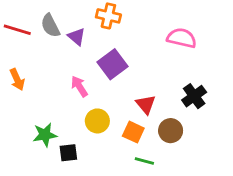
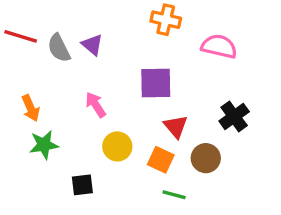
orange cross: (108, 16) -> (166, 20), moved
gray semicircle: (50, 26) -> (59, 48), moved
purple square: (113, 64) -> (156, 83), moved, turned 36
orange arrow: (17, 80) -> (31, 108), moved
green star: (45, 135) -> (44, 145), moved

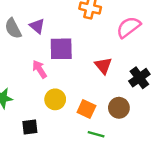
pink semicircle: (219, 46) -> (129, 27), turned -50
purple square: (156, 83) -> (61, 49), moved
red triangle: (176, 126) -> (103, 66), moved

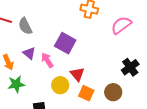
purple triangle: (37, 26) -> (29, 53), moved
purple square: (61, 49) -> (65, 43), turned 30
red triangle: (103, 66) -> (77, 74), moved

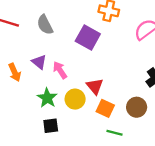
gray semicircle: (25, 26) -> (45, 25), moved
purple square: (65, 43) -> (88, 38), moved
green star: (16, 84) -> (47, 98), moved, turned -30

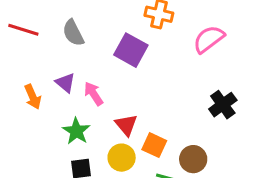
red triangle: (95, 86) -> (126, 125), moved
yellow circle: (75, 99) -> (122, 158), moved
brown circle: (137, 107) -> (193, 159), moved

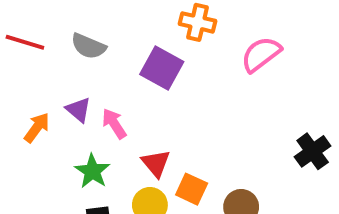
gray semicircle: (73, 33) -> (88, 46), turned -40
orange arrow: (33, 97) -> (37, 128), turned -120
black cross: (223, 105) -> (313, 151), moved

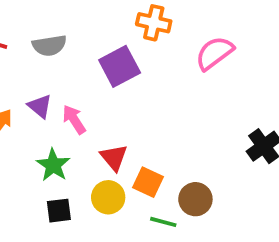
gray semicircle: (88, 46) -> (49, 46), turned -32
purple square: (162, 68) -> (120, 66), turned 33

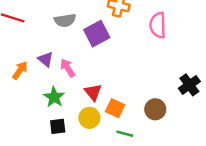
gray semicircle: (49, 46) -> (65, 20), moved
pink semicircle: (214, 53) -> (158, 25), turned -55
brown circle: (195, 199) -> (155, 109), moved

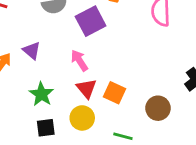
pink arrow: (67, 68) -> (79, 60), moved
orange square: (115, 108) -> (114, 93), moved

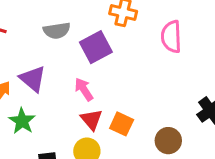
purple triangle: (32, 51) -> (33, 79), size x1.4
green star: (41, 94) -> (22, 121), moved

